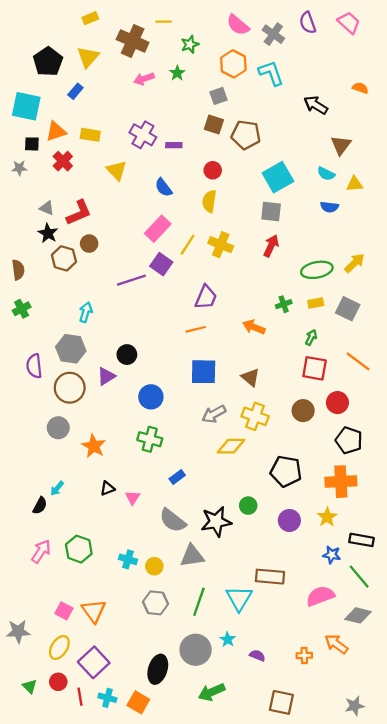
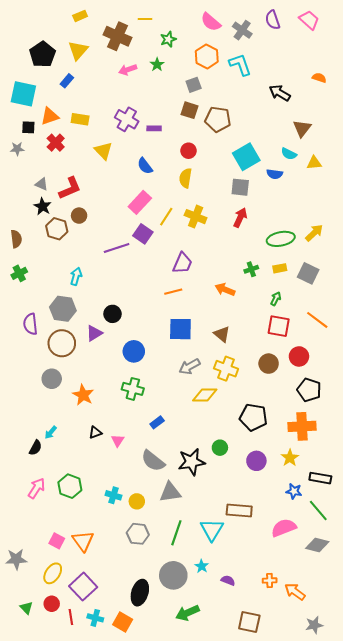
blue semicircle: (329, 207) -> (275, 174), moved
orange arrow: (336, 644) -> (295, 592), moved

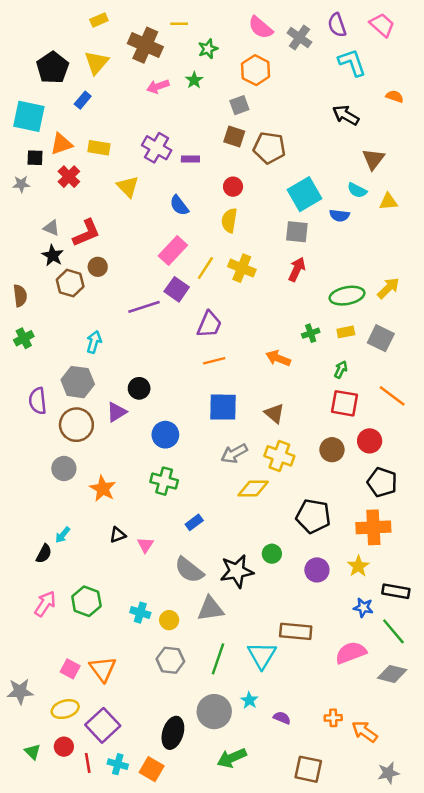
cyan L-shape: (240, 65) -> (352, 63), moved
purple trapezoid: (182, 263) -> (209, 324), moved
yellow ellipse: (53, 573) -> (65, 709), turned 40

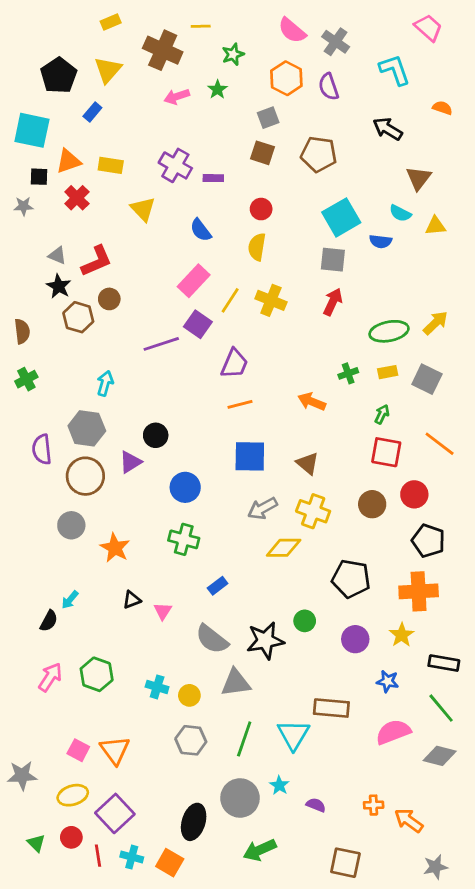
purple semicircle: (337, 25) -> (329, 87), moved
brown pentagon: (269, 148) -> (319, 154), moved
blue star: (363, 608) -> (388, 681), moved

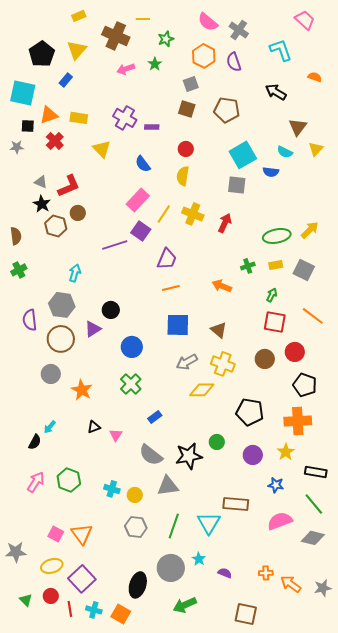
yellow triangle: (435, 226) -> (316, 149), moved, turned -42
red arrow: (333, 302) -> (225, 223), moved
green cross: (184, 539) -> (131, 384), turned 30
gray star: (435, 867) -> (323, 588), moved

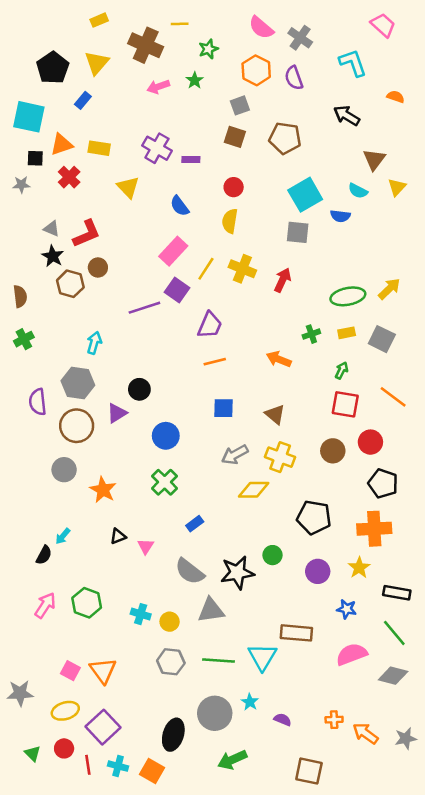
blue square: (178, 325) -> (224, 408), size x0.7
green line: (174, 526) -> (219, 661), turned 75

